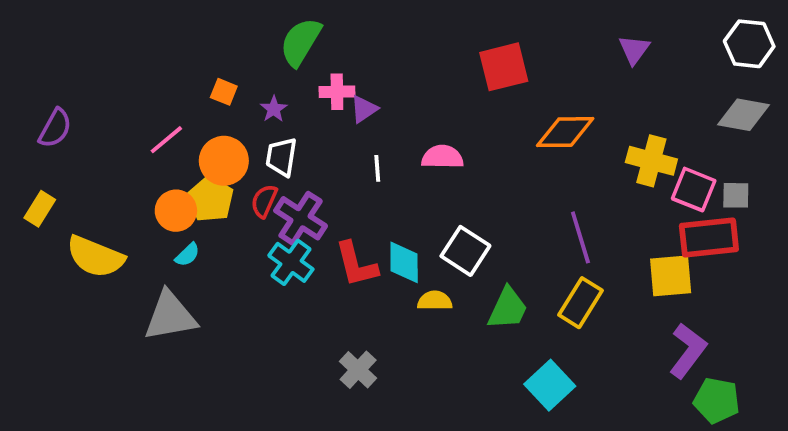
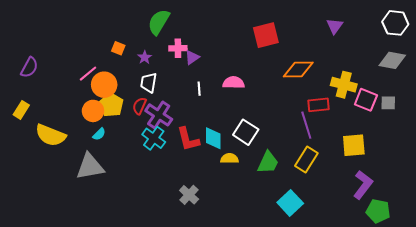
orange circle: (224, 161) -> (104, 85), moved
red rectangle: (709, 237) -> (318, 105), moved, size x0.7

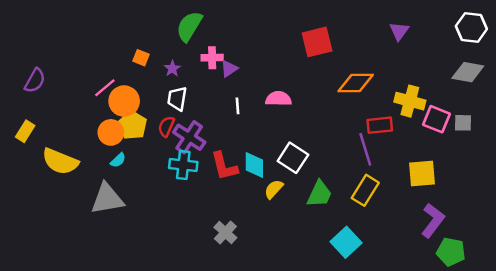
cyan cross: (154, 138) -> (183, 165), turned -30
yellow semicircle: (229, 158) -> (274, 189), turned -48

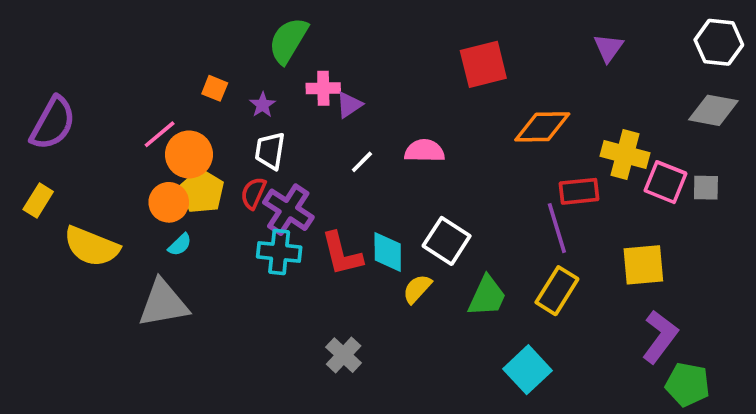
purple semicircle: (35, 81) -> (53, 123), size x1.4
white line: (237, 106) -> (362, 162), turned 49

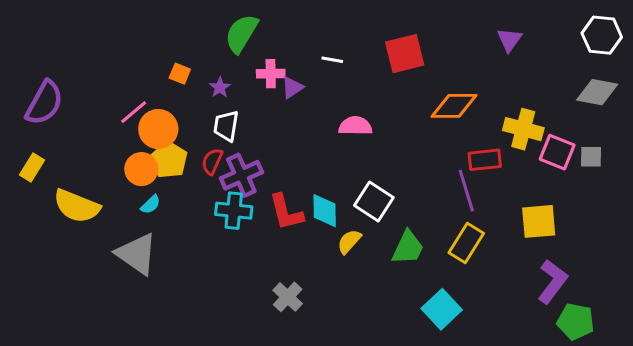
white line: (362, 162) -> (332, 60), moved, turned 55
purple cross: (288, 210) -> (241, 175), turned 33
gray triangle: (163, 304) -> (137, 254), turned 45

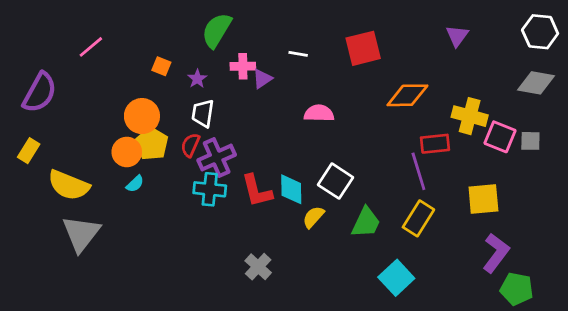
pink line: (134, 112) -> (91, 47), moved
gray triangle: (137, 254) -> (81, 234), moved, turned 33

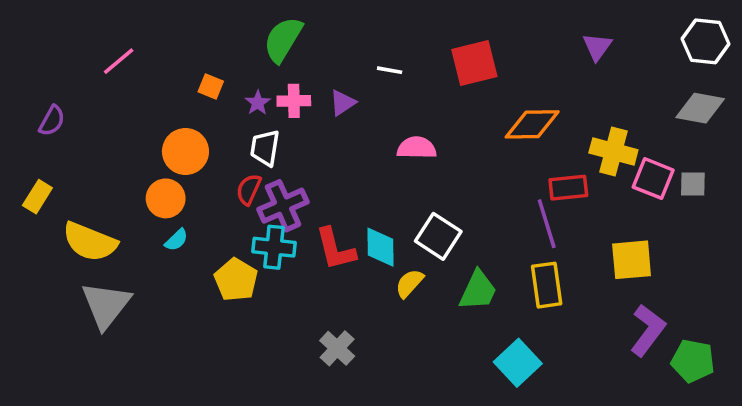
pink cross: (243, 66) -> (294, 101), moved
purple semicircle: (40, 93) -> (52, 121), size x0.6
yellow pentagon: (152, 144) -> (236, 280), moved
yellow rectangle: (418, 218) -> (547, 285), turned -40
green pentagon: (517, 289) -> (693, 361), moved

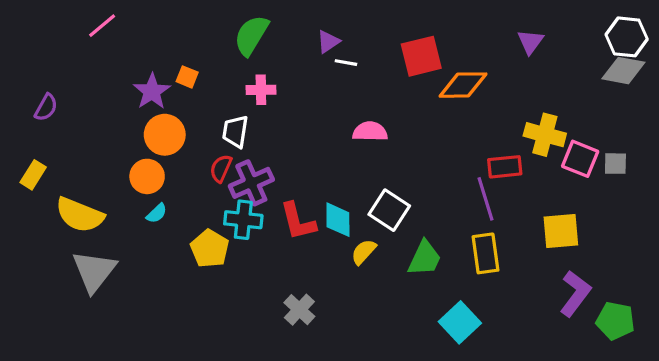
pink line: (119, 61) -> (102, 26), moved
purple star: (258, 103) -> (152, 91), moved, size x1.6
purple triangle: (343, 103) -> (328, 42), moved
gray diamond: (700, 108) -> (623, 71), moved
orange diamond: (532, 124) -> (463, 85), moved

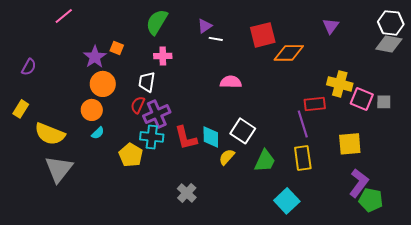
green pentagon: (615, 321) -> (371, 200), moved

